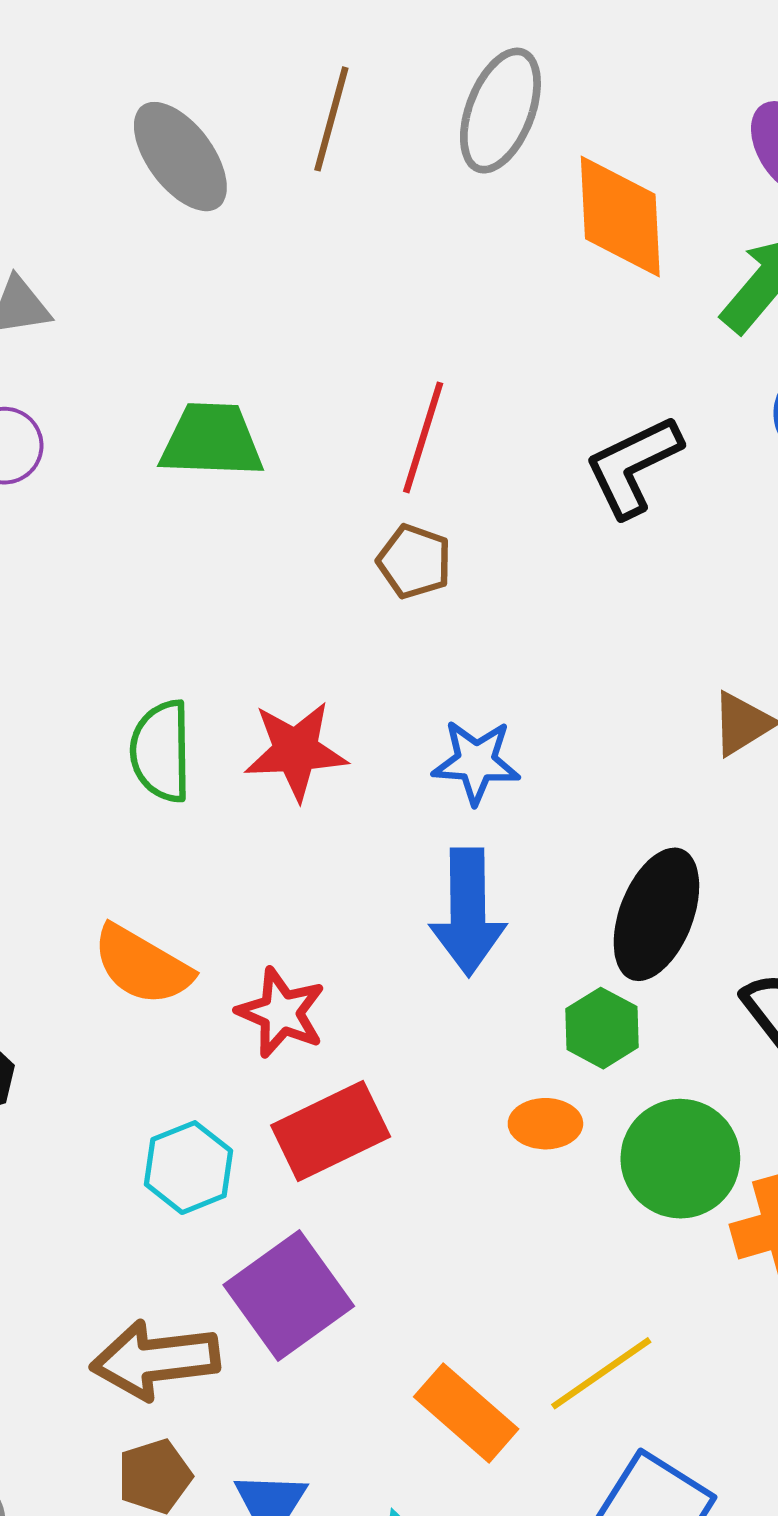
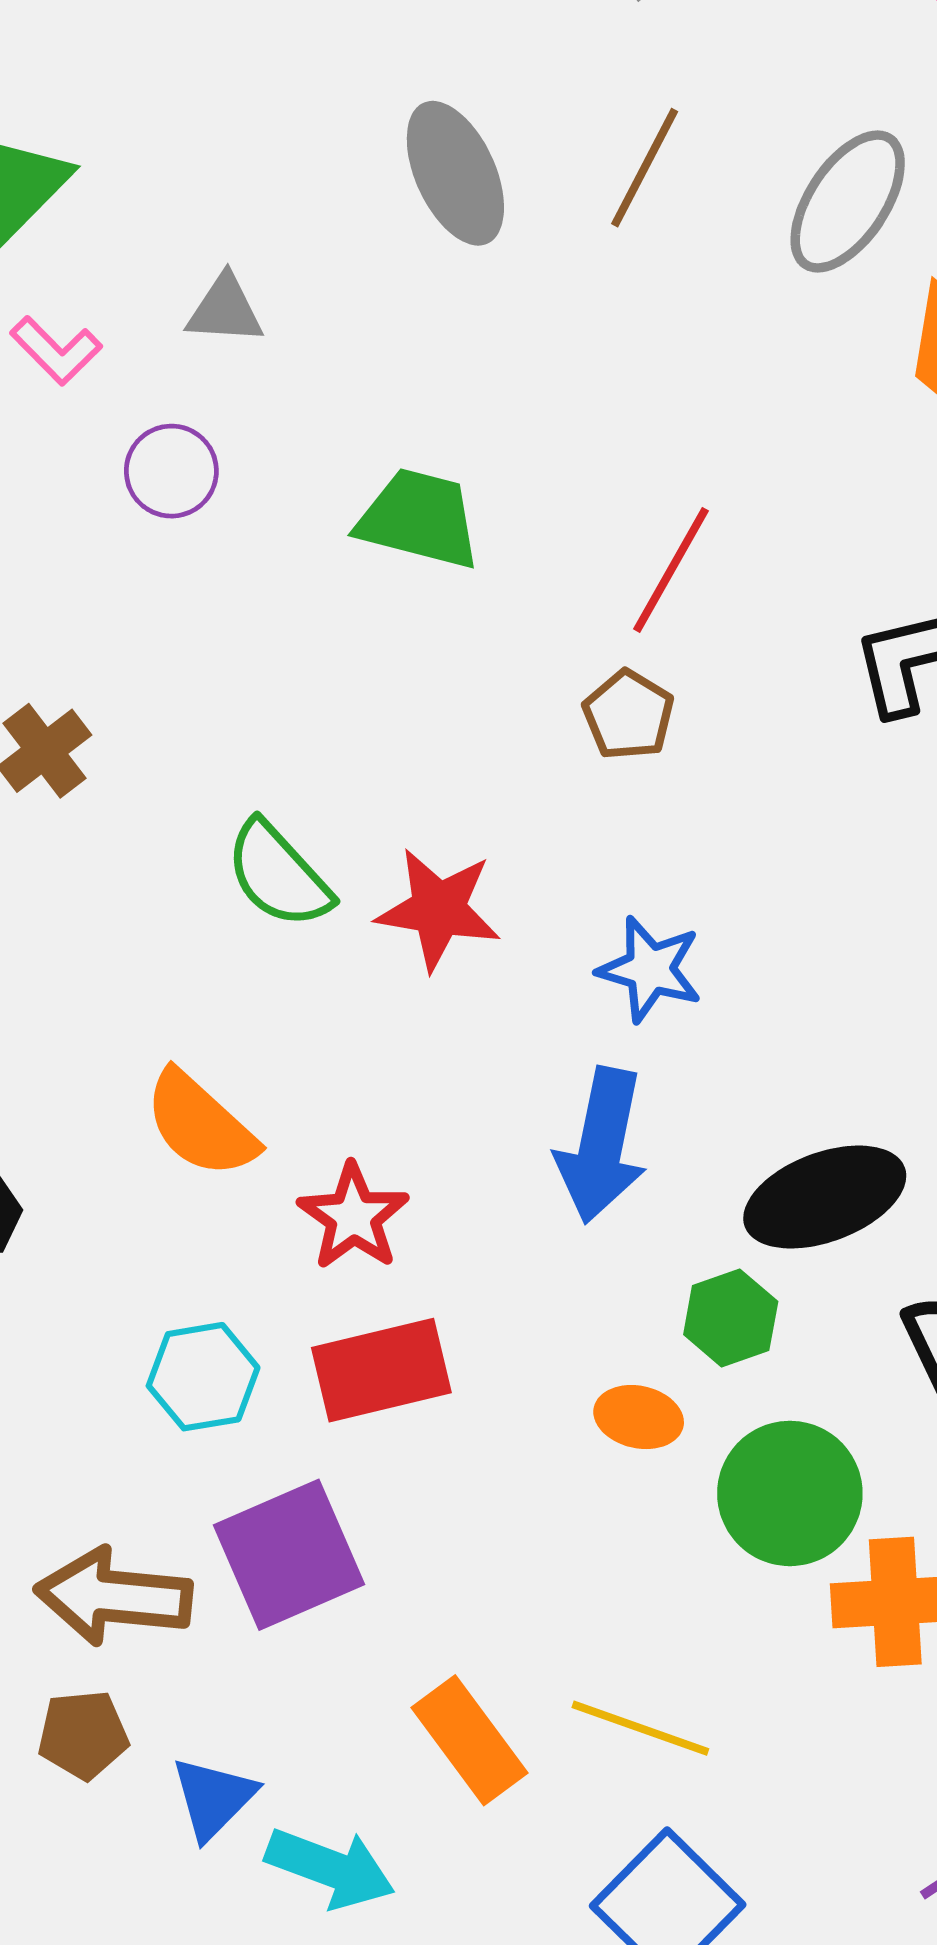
green semicircle: (161, 751) -> (278, 875), turned -54
black ellipse: (656, 914) -> (825, 1197), turned 36
yellow line: (601, 1373) -> (640, 1728), turned 42

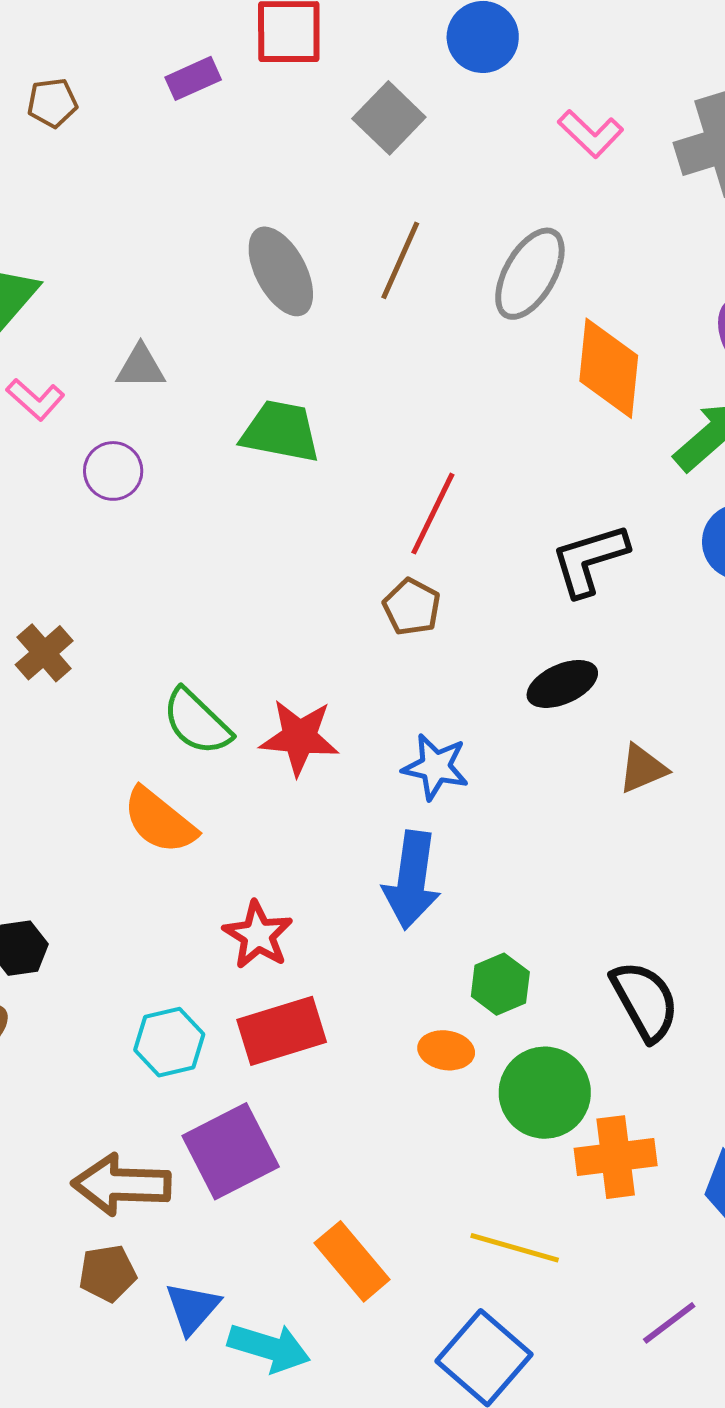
green trapezoid: (419, 519) -> (281, 432), moved
orange semicircle: (200, 1124) -> (160, 821), moved
black ellipse: (825, 1197) -> (562, 684), moved, size x0.7
yellow line: (640, 1728) -> (515, 1248), moved

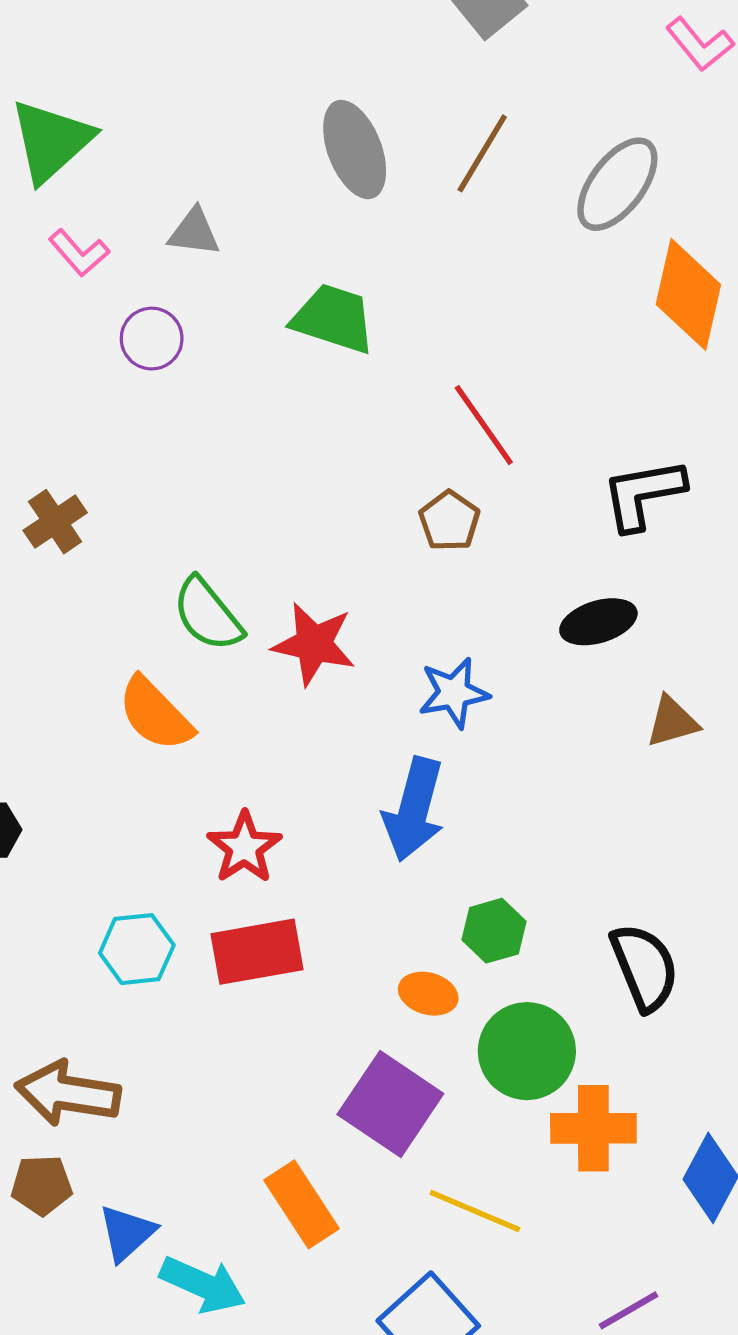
red line: (433, 514) -> (484, 425), turned -68
blue star: (435, 767) -> (454, 693), turned -30
purple square: (231, 1151) -> (390, 1104), moved, turned -36

